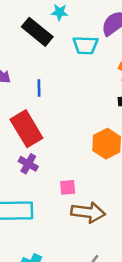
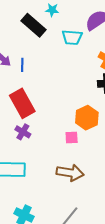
blue line: (39, 88) -> (22, 65), moved
pink square: (68, 187) -> (72, 137), moved

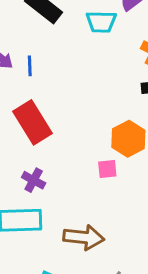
purple cross: (23, 132) -> (34, 180), moved
brown arrow: (70, 173) -> (84, 237), moved

